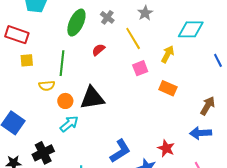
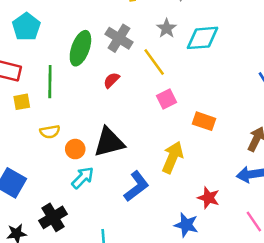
gray cross: (107, 17) -> (119, 38), size x1.5
cyan diamond: (191, 29) -> (202, 38), moved
yellow arrow: (168, 54) -> (173, 157), moved, size x1.4
green line: (62, 63) -> (50, 82), moved
blue L-shape: (120, 151) -> (136, 186), moved

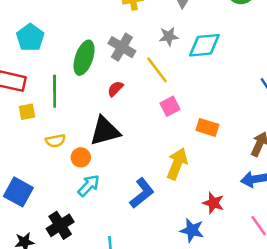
gray star: (167, 28) -> (169, 36), turned 30
black triangle: (109, 142) -> (105, 131), moved

